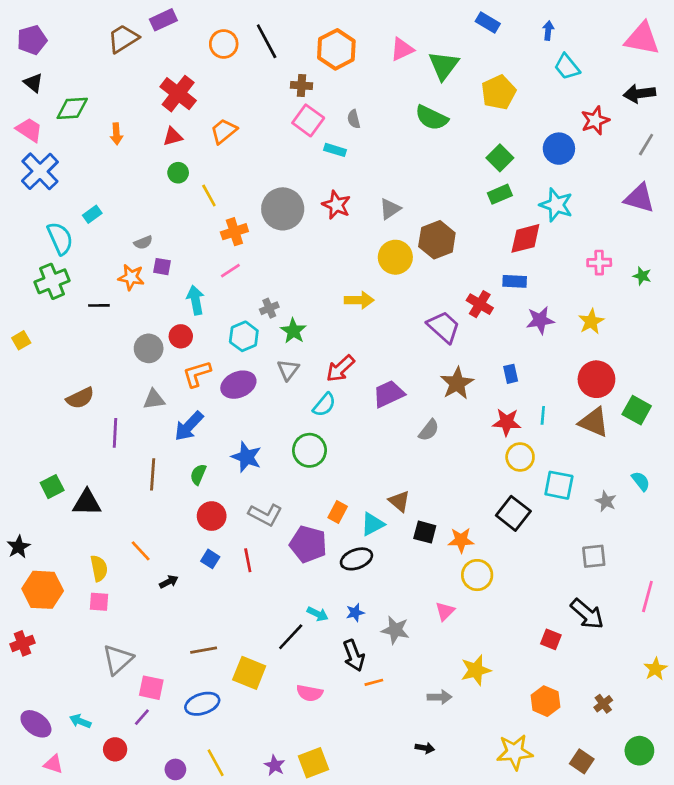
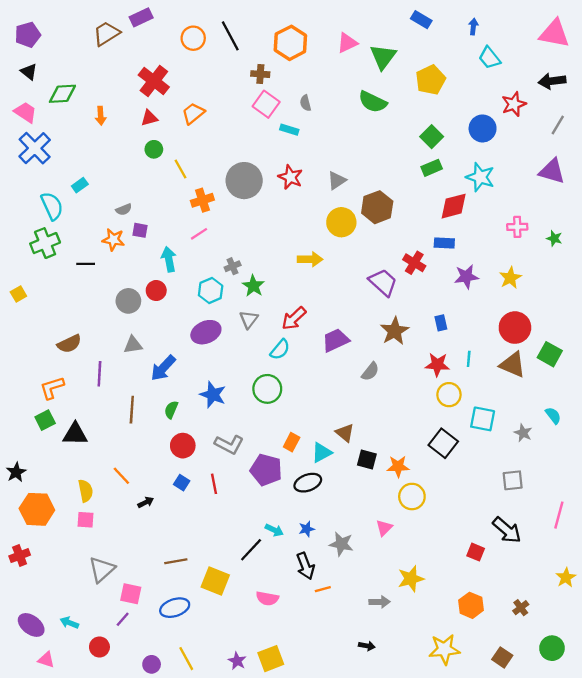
orange L-shape: (197, 374) -> (52, 388), moved

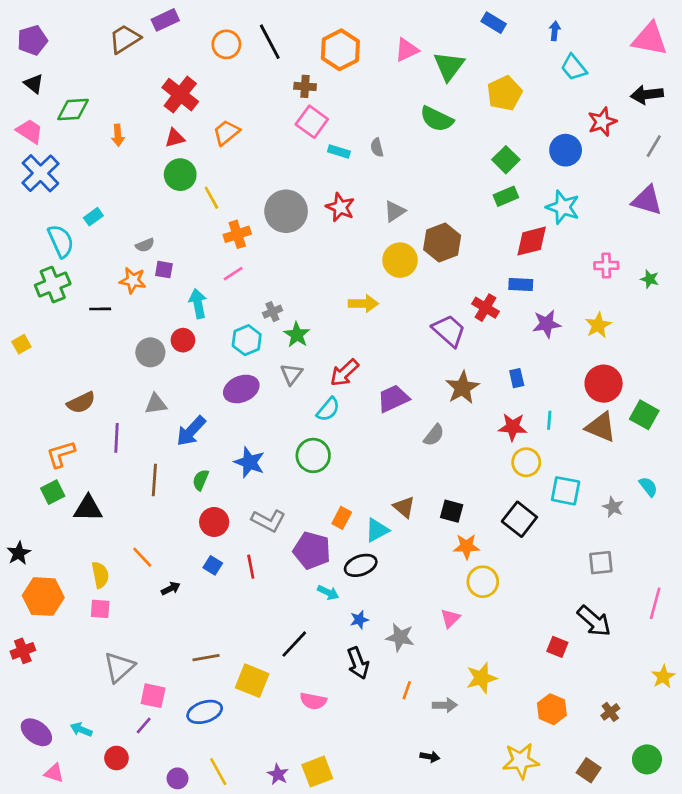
gray semicircle: (305, 103) -> (377, 147), moved
green circle: (154, 149) -> (180, 175), size x1.5
black square: (367, 459) -> (452, 511), moved
cyan arrow: (274, 530) -> (328, 593), moved
orange line: (323, 589) -> (407, 690), moved, turned -56

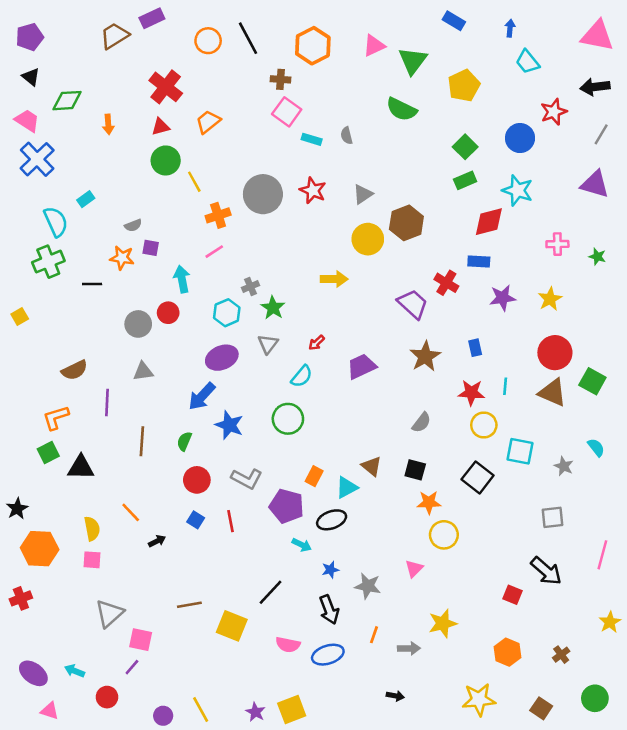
red arrow: (344, 373) -> (317, 343), size x0.6
blue arrow: (191, 431) -> (202, 396), moved
gray semicircle: (434, 435) -> (421, 423), moved
blue ellipse: (205, 712) -> (328, 655), moved

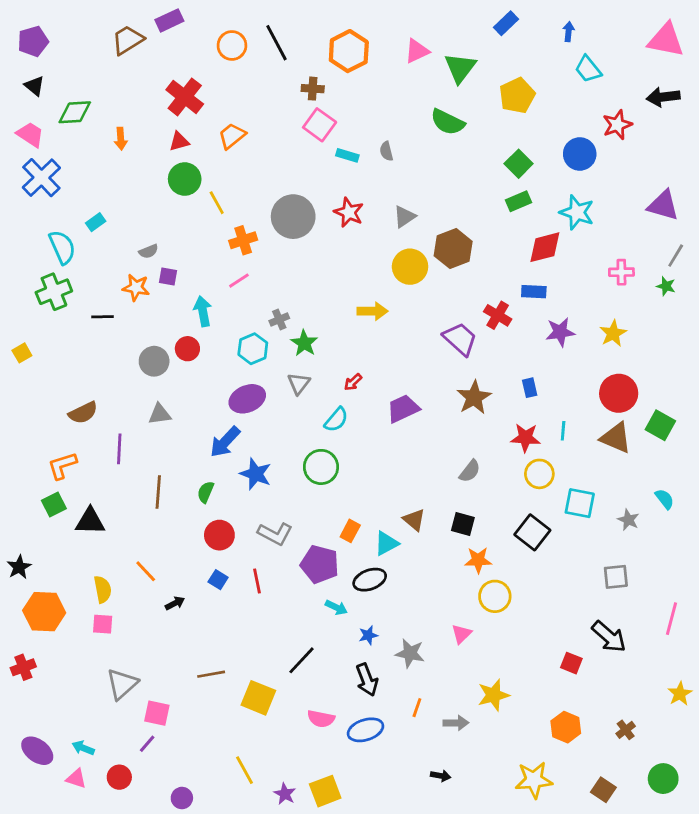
blue rectangle: (454, 21) -> (506, 23), turned -75
gray line: (601, 134) -> (676, 256), moved
yellow line: (201, 710) -> (244, 770), moved
pink triangle: (50, 711) -> (76, 779), moved

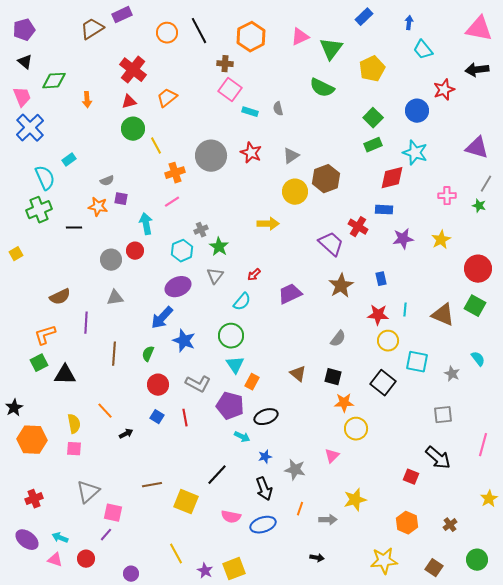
pink trapezoid: (30, 135) -> (22, 97), turned 35
red circle: (619, 393) -> (478, 269), moved
cyan triangle: (386, 543) -> (235, 365), moved, turned -36
red cross: (23, 667) -> (34, 499), moved

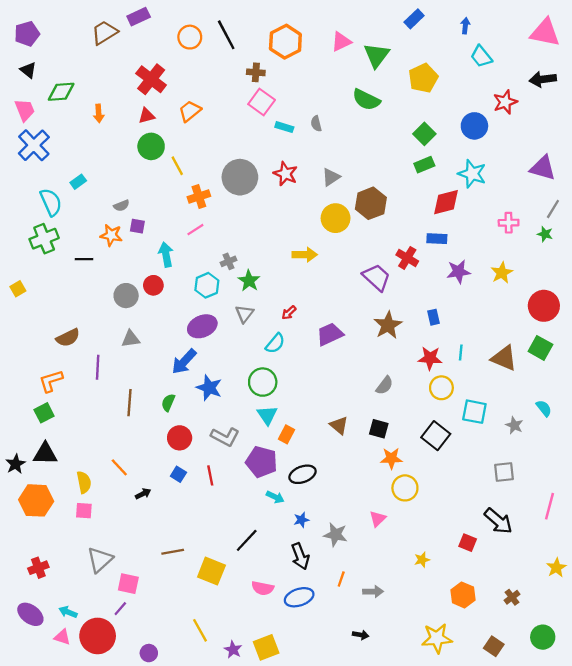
black triangle: (65, 375) -> (45, 454), moved
yellow star: (355, 500) -> (422, 560), moved, size x0.6
red circle: (86, 559) -> (98, 636), size x1.8

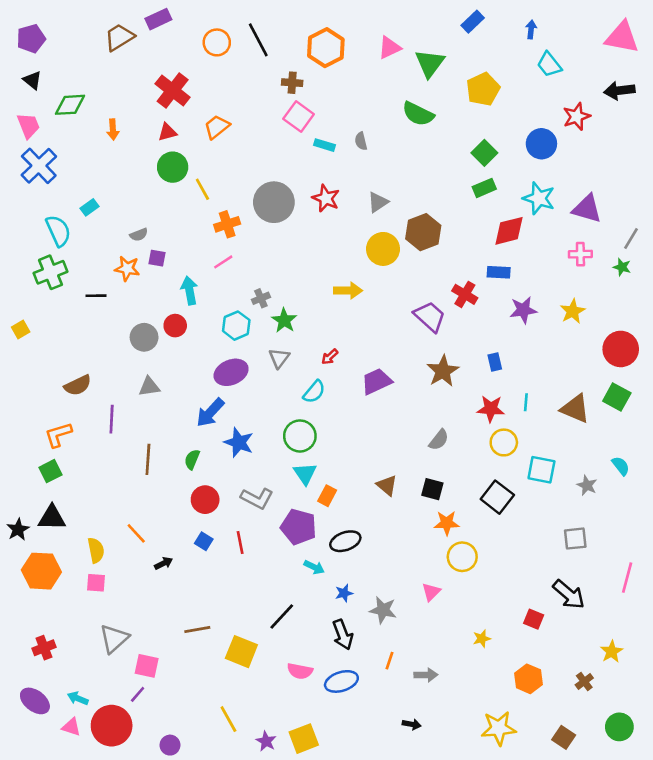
purple triangle: (543, 168) -> (587, 209), moved
yellow star: (556, 568) -> (612, 652), moved

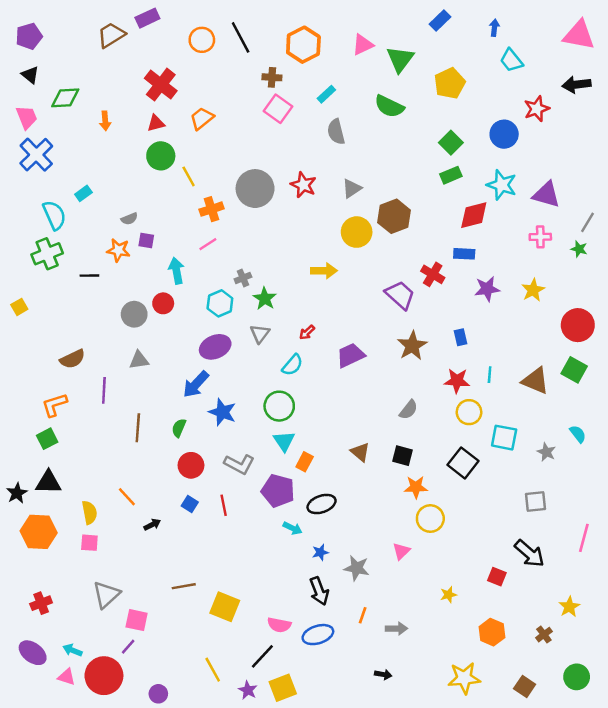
gray semicircle: (361, 141) -> (336, 132), size x1.5
cyan rectangle: (325, 145) -> (326, 94), moved, turned -60
black line: (282, 617) -> (262, 656), moved

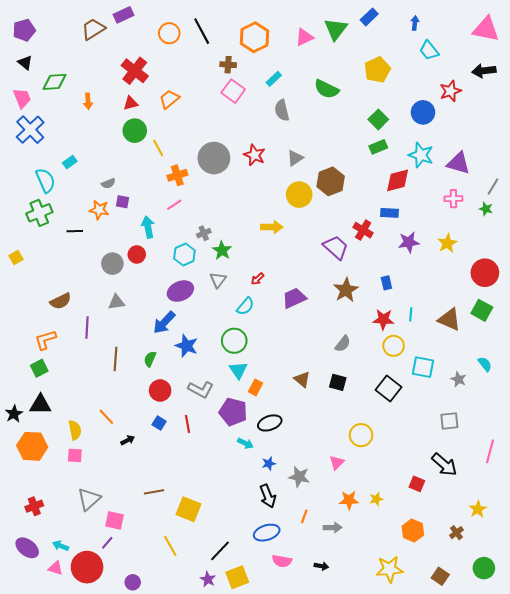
green triangle: (400, 59) -> (336, 29), moved
orange star: (416, 487) -> (349, 500), moved
pink semicircle: (279, 625) -> (282, 561), moved
yellow line: (213, 670) -> (170, 546), moved

